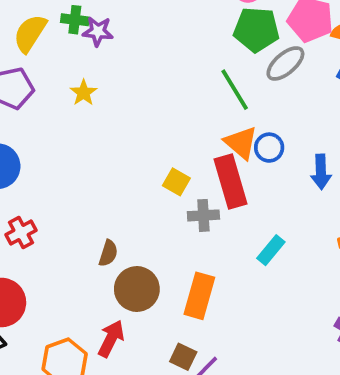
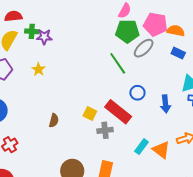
orange triangle: (241, 143) -> (161, 150), moved
red rectangle: (230, 181) -> (118, 112), turned -32
brown semicircle: (108, 253) -> (54, 120), moved

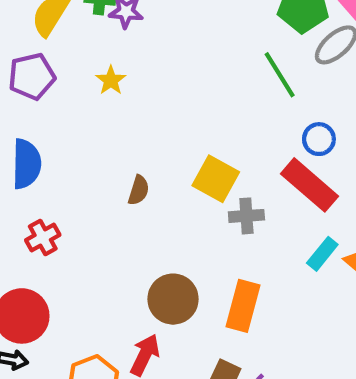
red rectangle: (118, 112) -> (310, 185), moved
yellow square: (90, 113) -> (216, 179), size x1.5

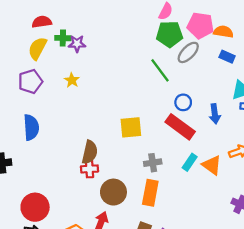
yellow square: (216, 179) -> (131, 127), turned -30
brown semicircle: (139, 190) -> (90, 152), moved, size x1.5
gray cross: (246, 216) -> (153, 163), moved
red cross: (43, 237) -> (90, 169), moved, turned 30

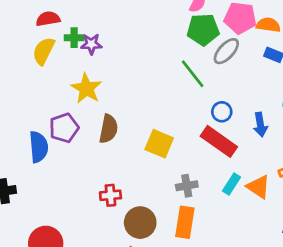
yellow star: (72, 80) -> (86, 88), size x1.6
purple pentagon: (30, 81) -> (64, 128), moved
yellow square: (131, 127) -> (159, 144), turned 30
brown semicircle: (90, 152) -> (109, 129), moved

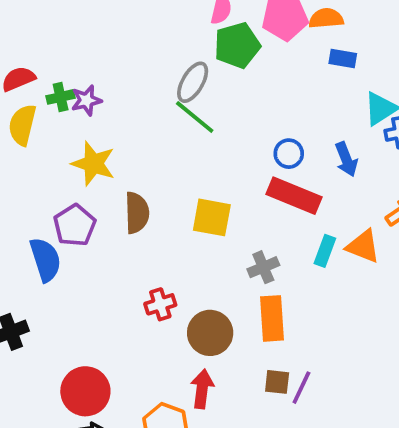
gray ellipse: (226, 51) -> (193, 82), moved
green line: (193, 74) -> (195, 117), moved

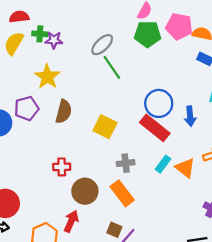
gray ellipse: (193, 82) -> (102, 45), moved
blue circle: (289, 154) -> (159, 103), size x1.6
orange rectangle: (272, 318) -> (122, 193), turned -50

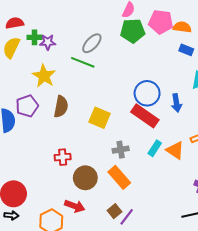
green line: (112, 67) -> (83, 62), moved, turned -30
red arrow: (71, 221) -> (75, 206), turned 90
brown square: (114, 230) -> (115, 211), turned 32

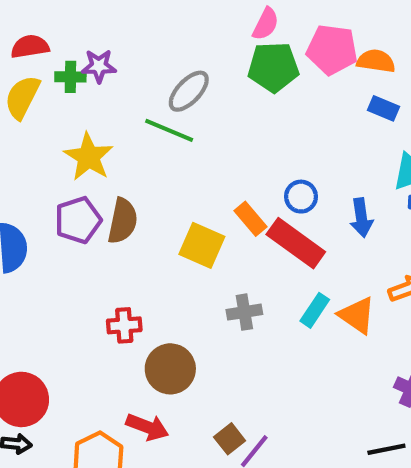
purple star: (48, 42) -> (99, 66), moved
blue circle: (147, 93) -> (301, 197), size x0.6
purple pentagon: (27, 106) -> (78, 220), moved
orange rectangle: (119, 177) -> (251, 219), moved, size x0.7

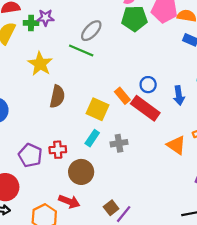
purple pentagon: (78, 220) -> (30, 155), moved, turned -30
cyan rectangle: (315, 310) -> (92, 138), moved

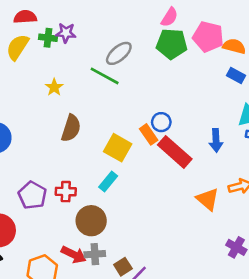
yellow star: (40, 64) -> (54, 87), size x0.6
blue circle: (148, 85) -> (161, 122), moved
gray cross: (119, 143) -> (95, 254), moved

